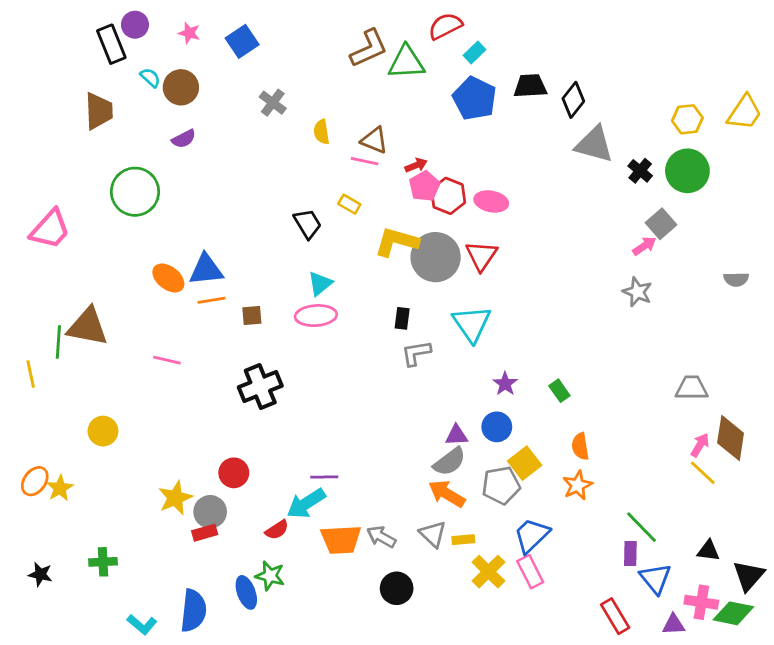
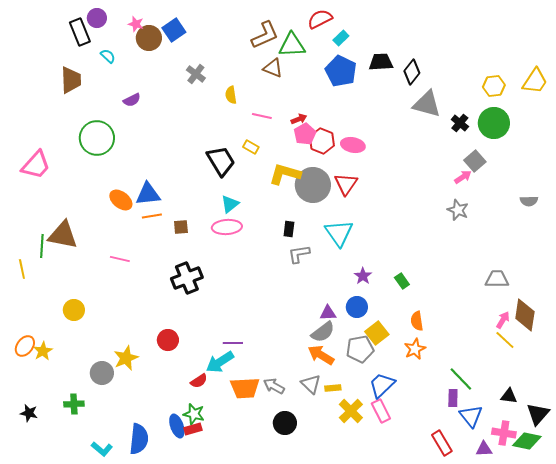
brown circle: (181, 87) -> (149, 38), moved
brown triangle: (374, 140) -> (273, 68), moved
black trapezoid: (308, 224) -> (221, 161), size x1.4
gray circle: (210, 512) -> (102, 373), moved
red rectangle: (205, 533) -> (193, 429), moved

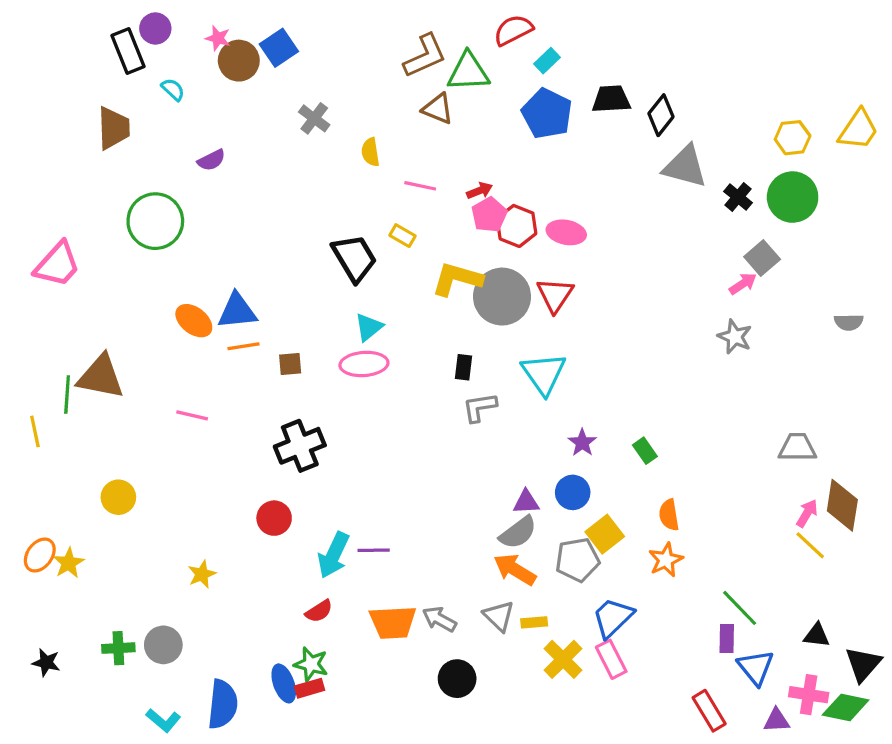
red circle: (168, 340) -> (274, 518), moved
yellow star: (126, 358) -> (202, 574), size x0.7
cyan arrow: (220, 362) -> (333, 555), moved, turned -32
gray circle: (102, 373) -> (163, 645), moved

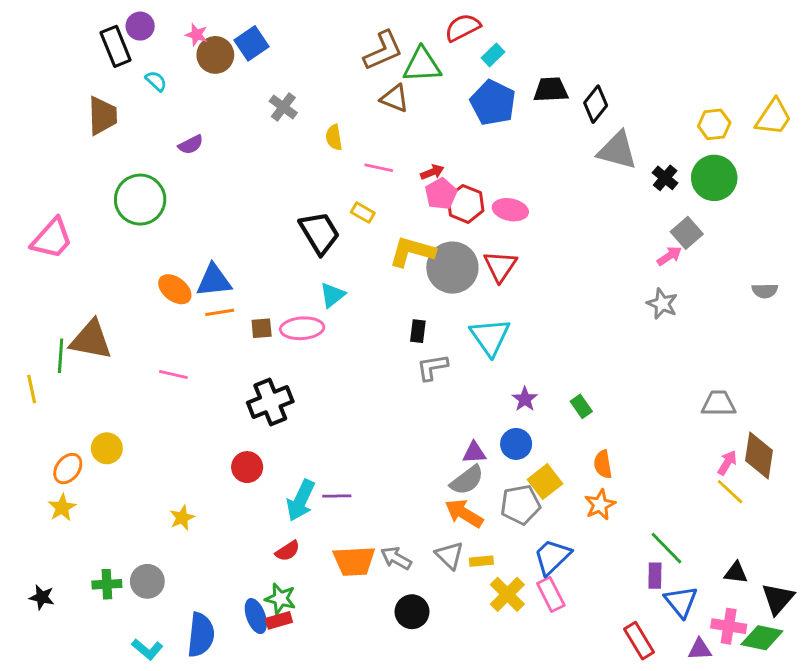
pink ellipse: (364, 364) -> (302, 328), moved
orange ellipse: (40, 555) -> (68, 469), moved

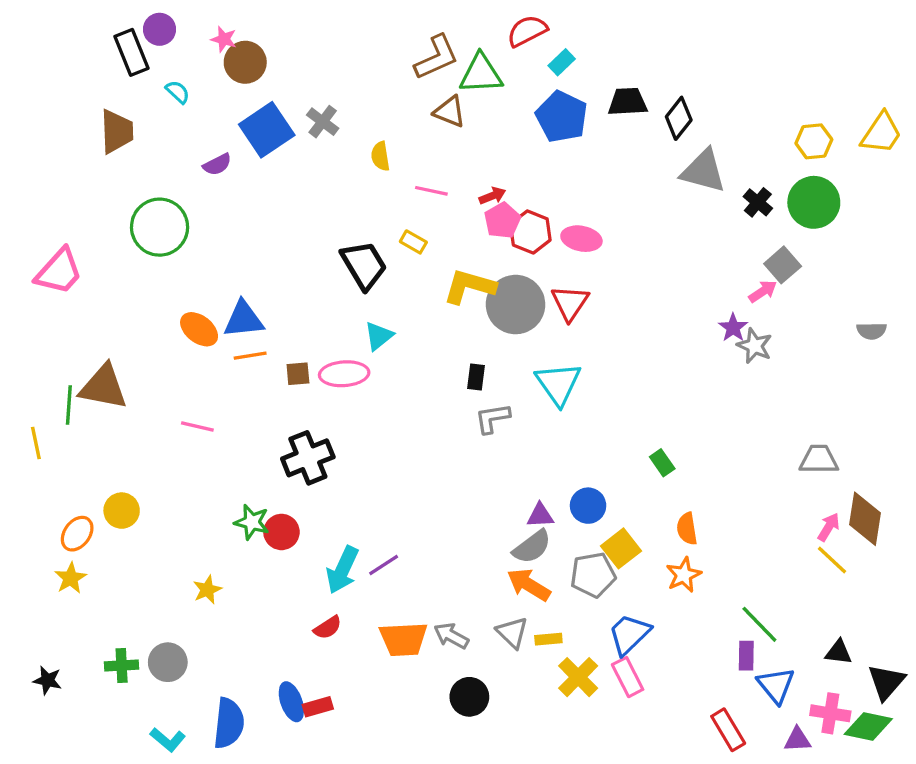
blue square: (251, 43) -> (267, 130), moved, size x1.4
purple star: (525, 399) -> (733, 328), moved
purple line: (337, 496) -> (384, 565), turned -32
green star: (280, 599) -> (252, 522), moved

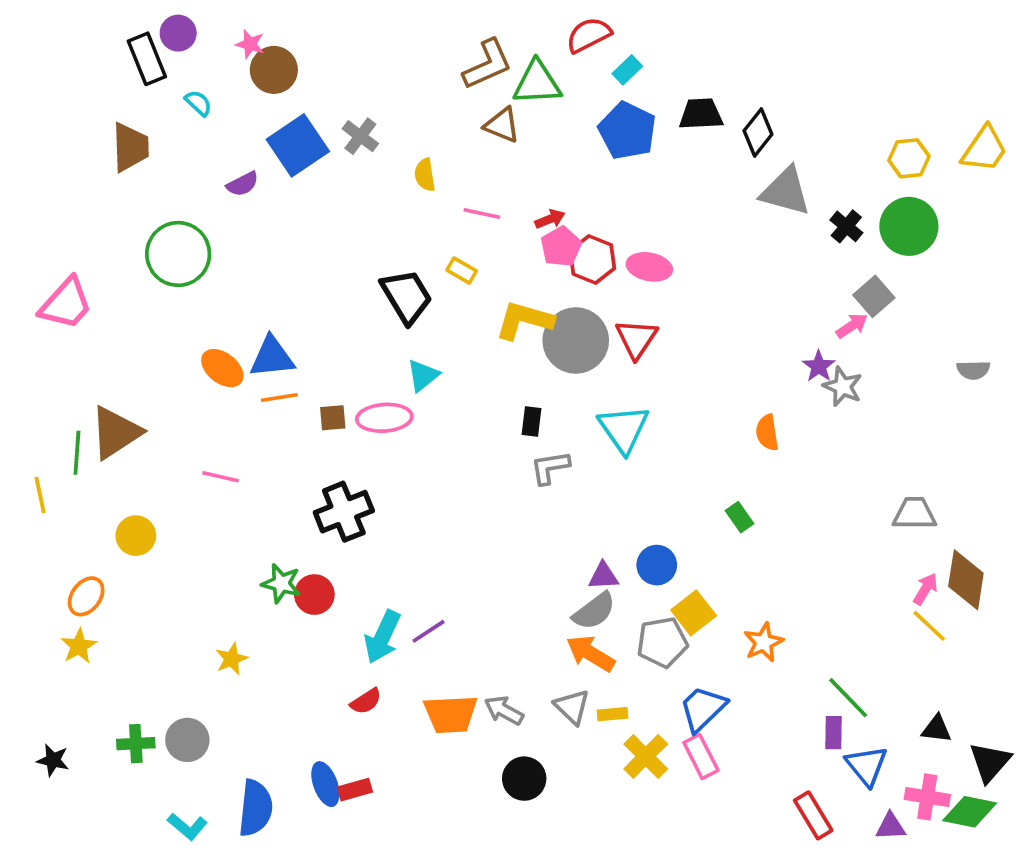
brown triangle: (103, 387) -> (116, 433), turned -44
yellow circle: (122, 511) -> (136, 536), moved
orange semicircle: (687, 529) -> (767, 433), moved

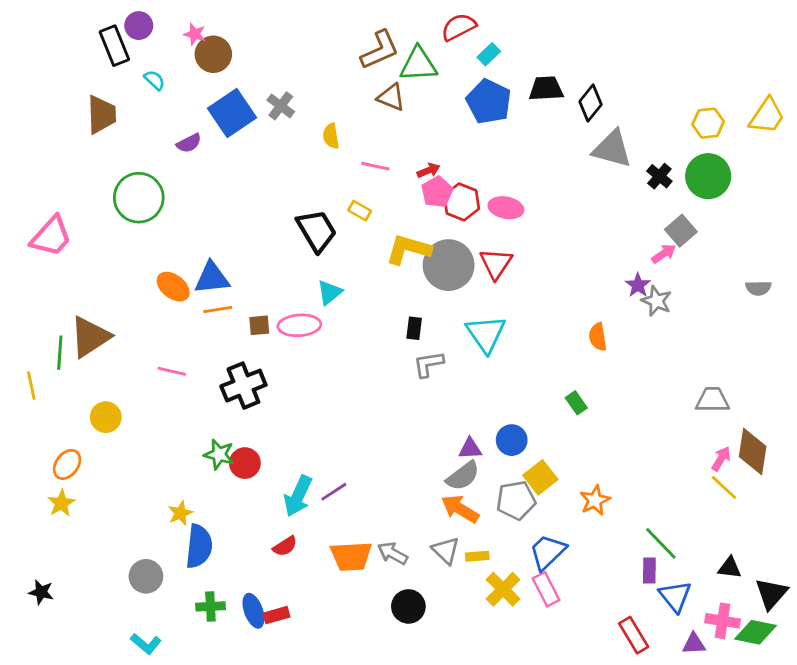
black cross: (344, 512) -> (243, 386), moved
green cross: (136, 744) -> (210, 606), moved
blue semicircle: (255, 808) -> (199, 546), moved

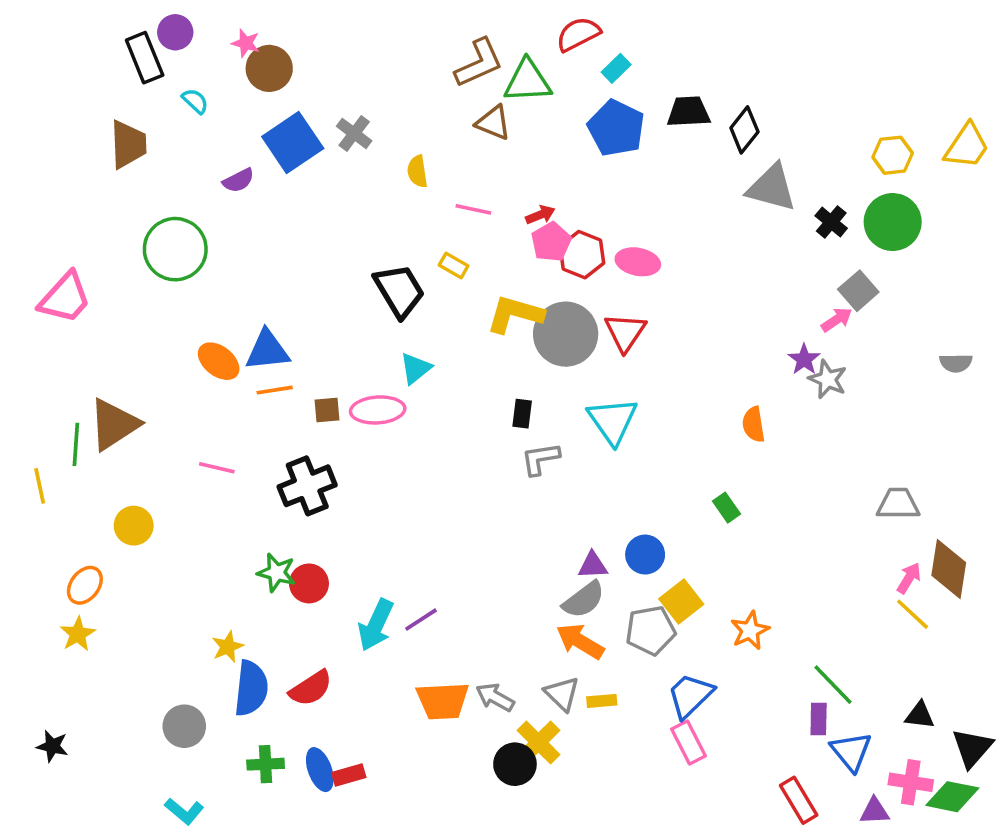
red semicircle: (285, 546) -> (311, 688), moved, size x1.4
yellow cross: (503, 589) -> (538, 742), moved

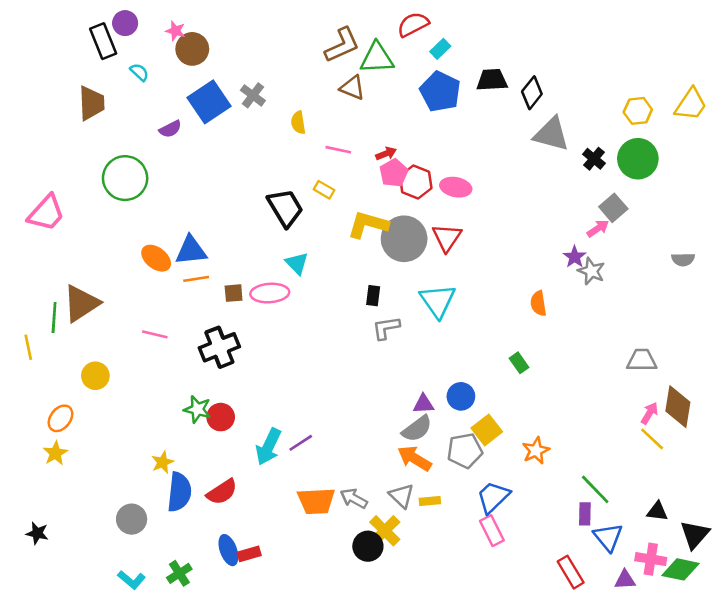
cyan triangle: (416, 368) -> (297, 263), turned -35
green cross: (266, 764) -> (179, 573), moved, turned -30

